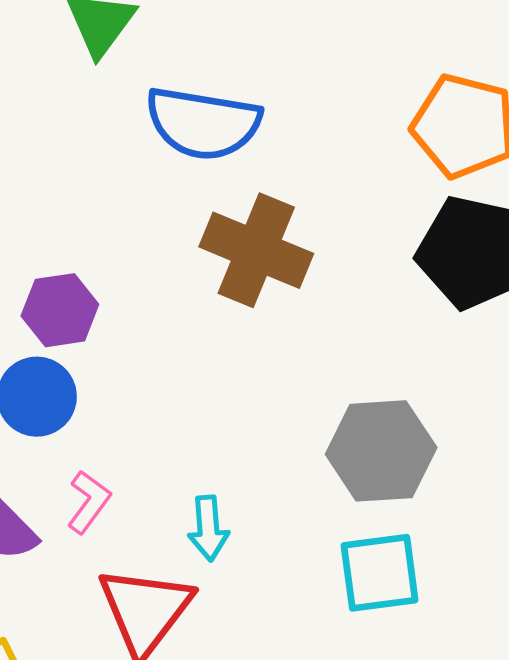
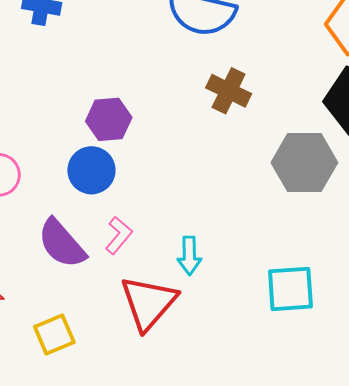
brown cross: (256, 250) -> (229, 91), size x0.7
gray hexagon: (381, 451) -> (304, 163), moved

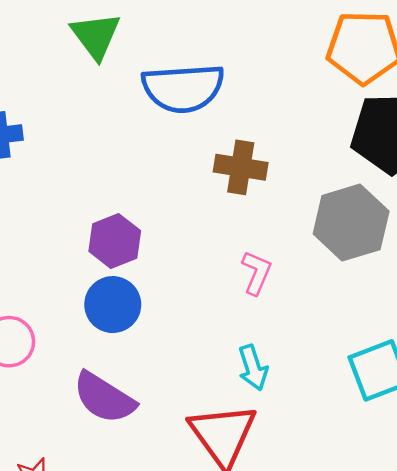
pink L-shape: (119, 235) -> (256, 273), moved

